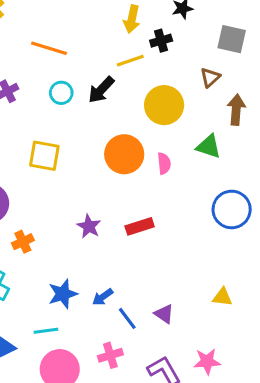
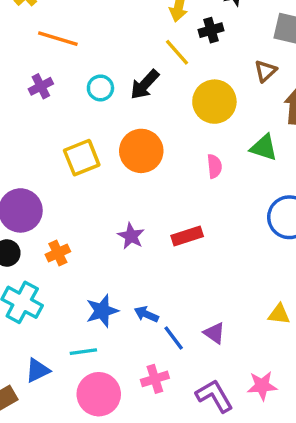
orange line: (49, 48) -> (58, 39), moved
yellow line: (130, 61) -> (177, 52), turned 68
orange circle: (124, 154) -> (141, 151), moved
yellow square: (44, 156) -> (82, 158), turned -32
blue arrow: (103, 297) -> (146, 314), turned 60

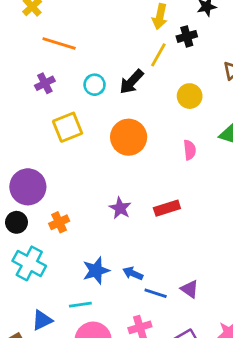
yellow line: (177, 52) -> (158, 55), turned 70
yellow circle: (214, 102) -> (190, 96), size x0.7
yellow square: (82, 158) -> (68, 127), moved
blue line: (174, 338) -> (156, 293), turned -35

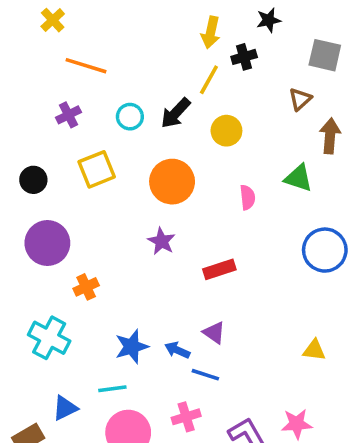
yellow circle: (190, 96) -> (226, 131), moved
purple star: (120, 208) -> (162, 241), moved
black circle: (17, 222) -> (33, 180), moved
purple triangle: (190, 289) -> (214, 333), moved

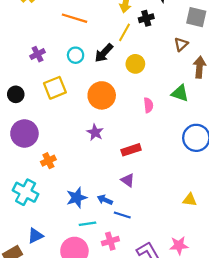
orange line: (86, 66) -> (74, 18), moved
purple triangle: (214, 333) -> (128, 180), moved
cyan line: (112, 389) -> (88, 224), moved

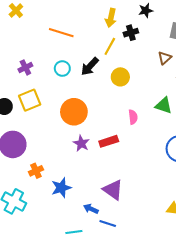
yellow square: (55, 88) -> (30, 100), moved
orange circle: (102, 95) -> (74, 112), moved
red rectangle: (131, 150) -> (109, 141), moved
purple triangle: (128, 180) -> (113, 190), size x1.5
blue star: (77, 198) -> (61, 188), moved

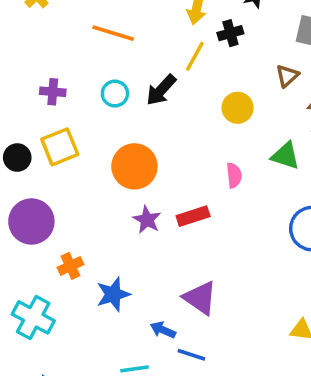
purple cross: (25, 67) -> (53, 92), turned 32
yellow circle: (120, 77) -> (238, 108), moved

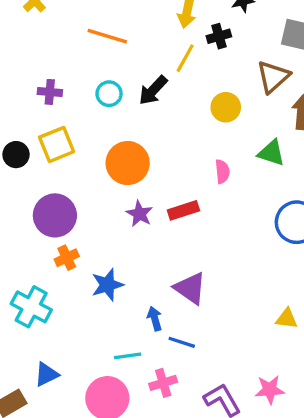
brown triangle: (287, 76) -> (273, 77), size x1.5
purple circle: (31, 221) -> (55, 215), moved
blue arrow: (163, 330) -> (155, 319), turned 50

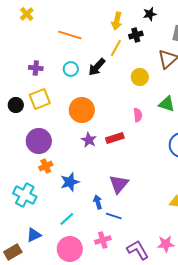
purple triangle: (190, 288) -> (119, 184), turned 35
cyan line: (128, 356) -> (67, 219), moved, turned -35

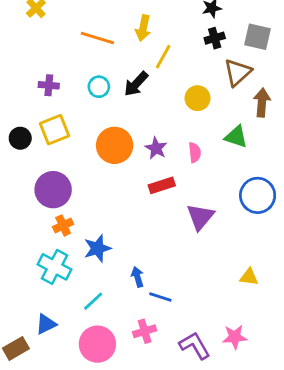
yellow arrow: (117, 21) -> (143, 28), moved
black cross: (136, 35) -> (215, 38), moved
purple star: (89, 140) -> (156, 148), moved
purple triangle: (119, 184) -> (200, 217), moved
cyan cross: (25, 195) -> (55, 267), moved

